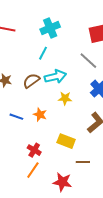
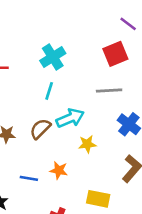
gray line: (88, 61) -> (109, 90), turned -36

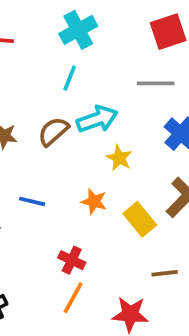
yellow star: (87, 144) -> (119, 158), turned 30
orange star: (59, 170) -> (94, 201), moved
yellow rectangle: (98, 199) -> (140, 219), moved, turned 35

